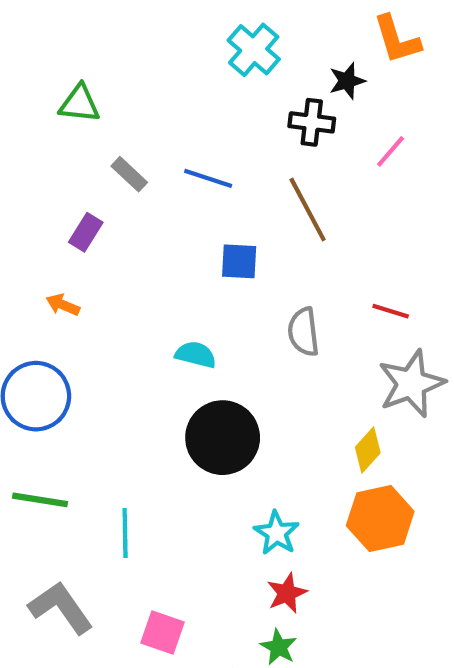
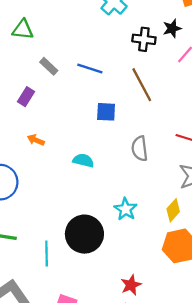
black star: (347, 81) -> (172, 28), moved
orange arrow: (63, 305) -> (36, 140), moved
black circle: (223, 438) -> (84, 234), moved
cyan star: (277, 533) -> (126, 209), moved

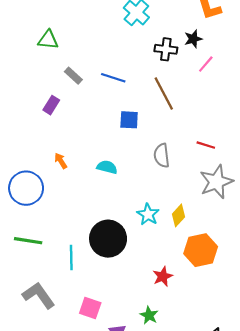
orange arrow: (36, 140) -> (61, 161), moved, turned 35
yellow diamond: (173, 210) -> (178, 215), moved
red star: (131, 285) -> (163, 276), moved

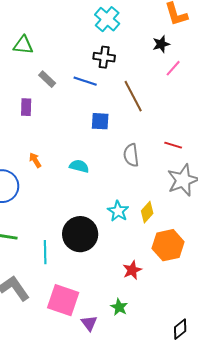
black cross: (166, 49) -> (104, 57), moved
purple rectangle: (51, 105) -> (26, 107), turned -30
pink square: (90, 308) -> (63, 300), size x1.5

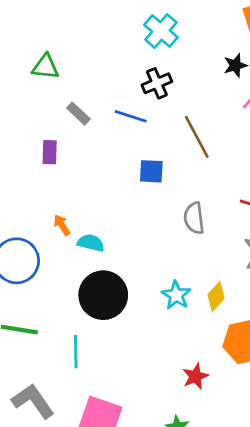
black cross: (104, 57) -> (157, 83), turned -30
cyan semicircle: (79, 166) -> (91, 243), moved
black circle: (80, 234) -> (103, 295), moved

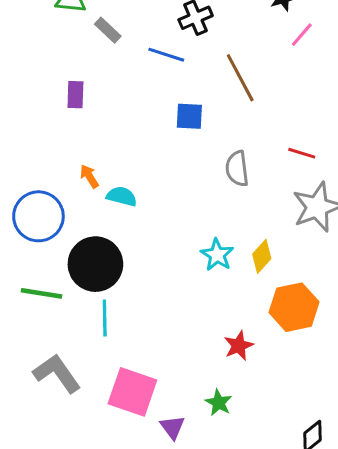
gray rectangle: (78, 114) -> (108, 30), moved
black circle: (103, 295) -> (95, 264), moved

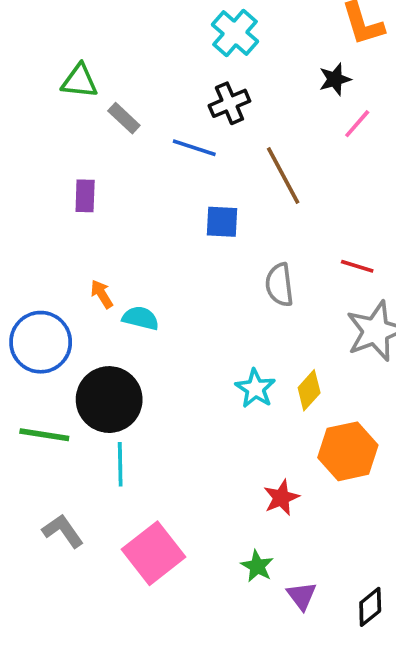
gray L-shape: (57, 373) -> (63, 531), size x0.7
pink square: (132, 392) -> (154, 553), turned 33
purple triangle: (172, 427) -> (302, 596), moved

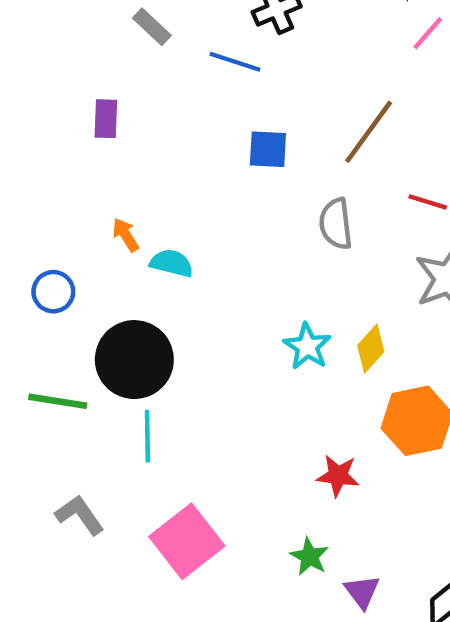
brown line: (283, 176) -> (369, 132), moved, turned 64
blue circle: (41, 342) -> (53, 292), size x0.6
red star: (281, 498) -> (338, 476), turned 30

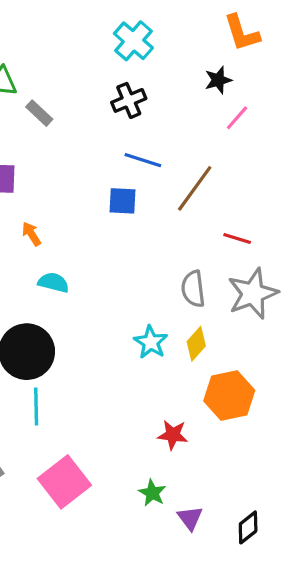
blue line: (235, 62) -> (143, 160), moved
gray semicircle: (336, 224) -> (193, 289), moved
orange arrow: (126, 235) -> (31, 234), moved

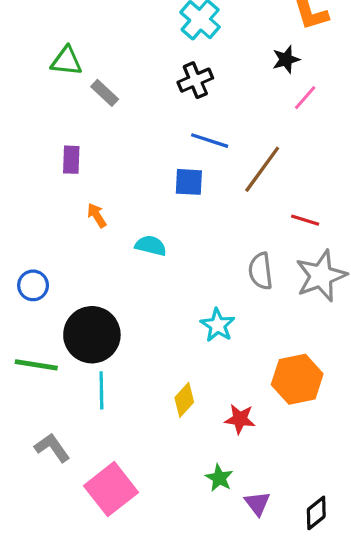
cyan semicircle: (53, 283) -> (151, 246), moved
yellow diamond: (196, 344) -> (184, 400), moved
pink square: (64, 482) -> (111, 489), moved

